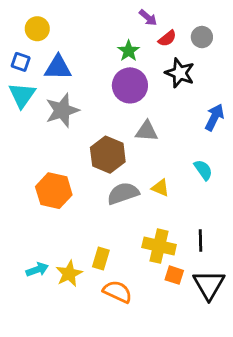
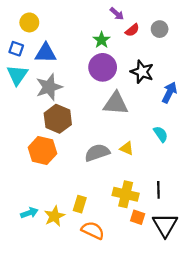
black star: (180, 73) -> (142, 72), moved
gray triangle: (147, 131) -> (116, 103), size x1.4
brown hexagon: (108, 155) -> (58, 119), moved

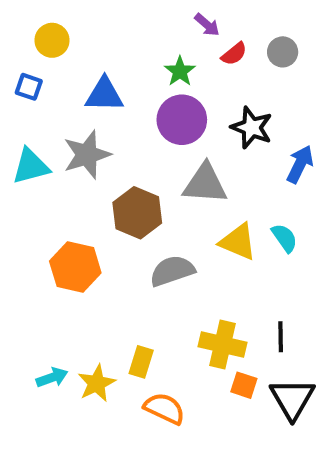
blue triangle: (46, 53) -> (104, 95), moved
cyan triangle: (17, 75) -> (31, 166), moved, turned 40
brown hexagon: (58, 119) -> (137, 213), moved
yellow triangle: (127, 148) -> (238, 242), moved, size x1.5

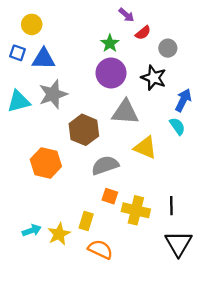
gray circle: (283, 52) -> (168, 48), moved
blue triangle: (104, 95) -> (44, 59), moved
cyan semicircle: (285, 238) -> (177, 126), moved
orange square: (244, 385) -> (110, 196), moved

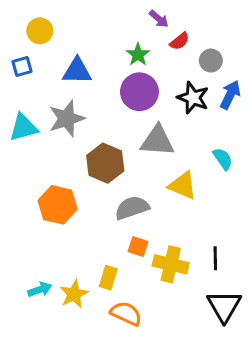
blue square: (17, 53) -> (22, 66), turned -35
blue triangle: (44, 59) -> (77, 71), moved
blue arrow: (183, 100) -> (230, 95), moved

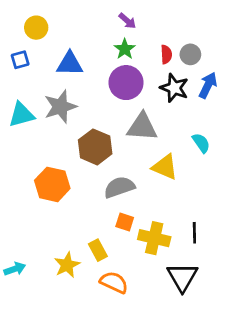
purple arrow: (159, 19) -> (127, 21), moved
red semicircle: (180, 41) -> (166, 54), moved, turned -54
yellow rectangle: (108, 278) -> (98, 250), turned -45
cyan arrow: (40, 290) -> (15, 269), moved
black triangle: (224, 306) -> (182, 277), moved

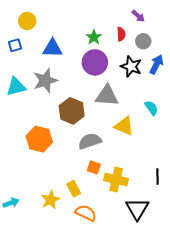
purple arrow: (127, 21) -> (138, 16), moved
red semicircle: (166, 54) -> (121, 34), moved
black line: (194, 233) -> (157, 177), moved

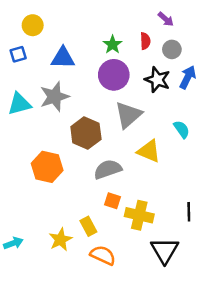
gray triangle: (107, 96) -> (128, 115), turned -45

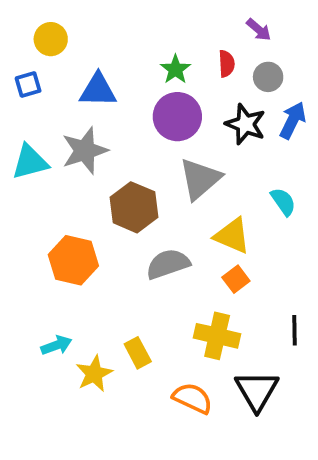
orange square: (113, 201) -> (236, 279), moved, turned 35
cyan arrow: (13, 243) -> (56, 345), moved
orange semicircle: (103, 255) -> (192, 398), moved

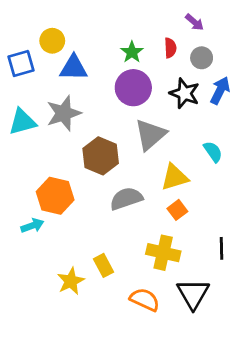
yellow circle: (51, 39) -> (52, 41), moved
blue square: (28, 84) -> (21, 63), size x1.4
yellow triangle: (232, 236) -> (175, 177), turned -40
cyan arrow: (56, 345) -> (32, 226), moved

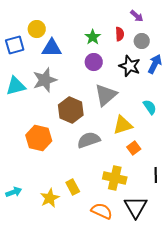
purple circle: (133, 88) -> (94, 62), size x0.7
orange square: (177, 210) -> (134, 148), moved
cyan arrow: (32, 226) -> (14, 192), moved

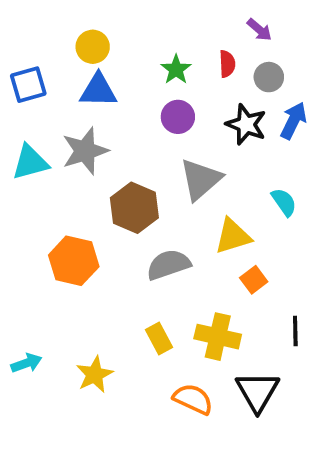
yellow circle: (37, 29) -> (93, 47), moved
yellow rectangle: (73, 187) -> (159, 338), moved

